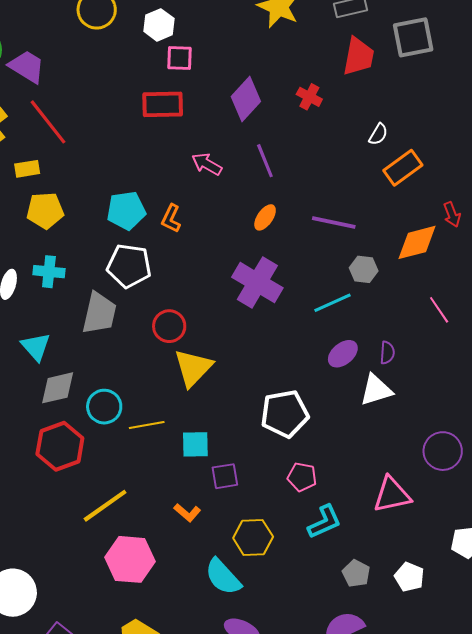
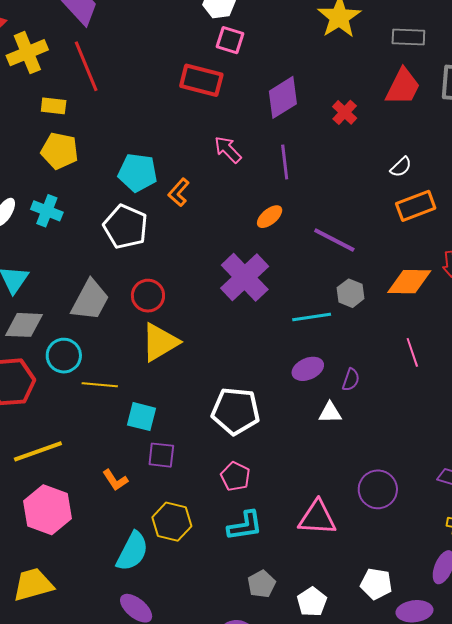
gray trapezoid: (99, 313) -> (90, 300), moved
white triangle: (376, 390) -> (330, 413), size x0.7
cyan semicircle: (223, 577) -> (132, 551), turned -126

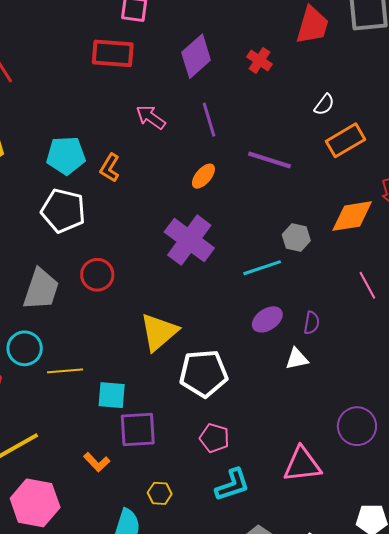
purple line: (334, 240) -> (270, 160), moved
yellow triangle: (160, 342) -> (159, 332), moved
purple square: (161, 455) -> (138, 430), size x1.4
yellow hexagon: (172, 522) -> (160, 493), size x0.6

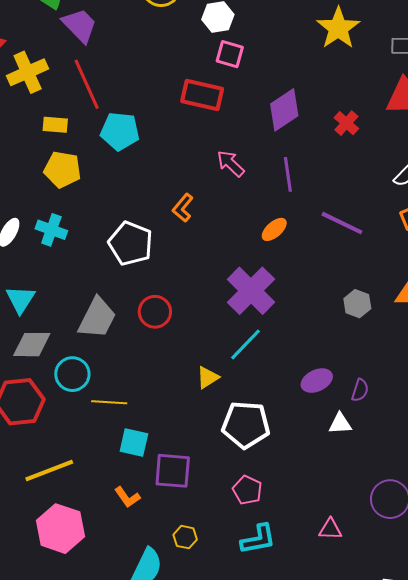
cyan pentagon: (66, 155) -> (120, 131), moved
cyan line: (262, 268) -> (245, 344), moved, turned -36
yellow triangle: (159, 332) -> (208, 377), size x0.6
cyan square: (112, 395) -> (134, 442), moved
pink triangle: (302, 465) -> (330, 529), size x0.6

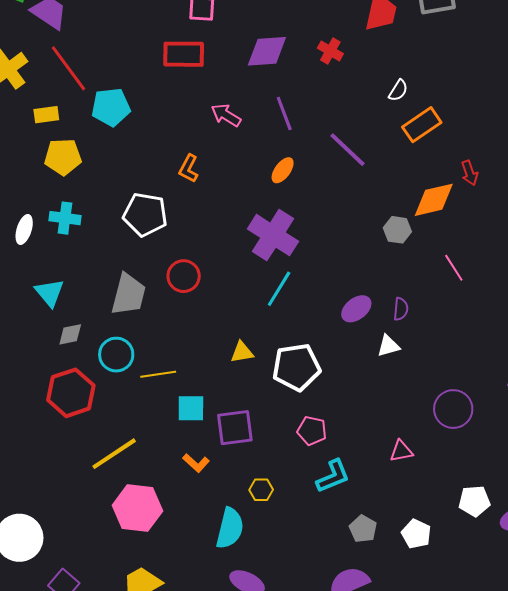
purple diamond: (284, 110) -> (267, 51), turned 42
purple line: (342, 223) -> (347, 150), turned 30
gray hexagon: (357, 304) -> (397, 230), moved
gray diamond: (32, 345) -> (70, 334), size x0.7
yellow triangle: (208, 377) -> (242, 352), moved, turned 35

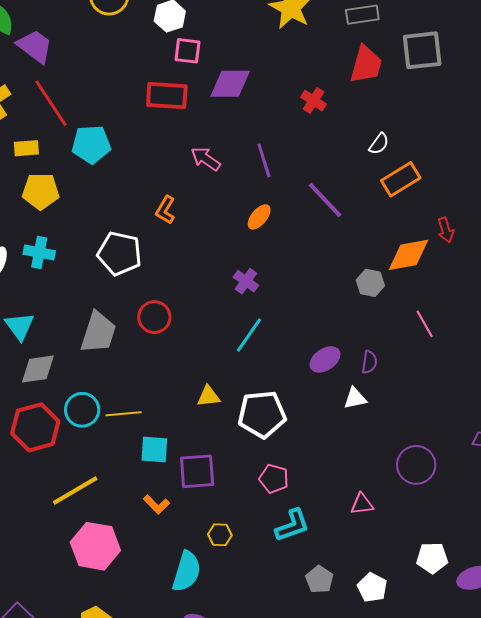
purple diamond: (267, 51) -> (230, 84), moved
purple cross: (273, 235) -> (246, 281), size x0.5
gray diamond: (70, 334) -> (38, 369), size x1.4
cyan circle: (116, 355) -> (82, 410), moved

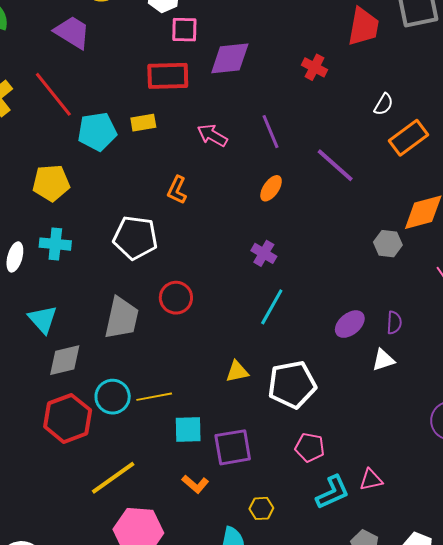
purple trapezoid: (35, 46) -> (72, 32), moved
yellow rectangle: (26, 148) -> (143, 123), moved
pink triangle: (362, 504) -> (371, 480), moved

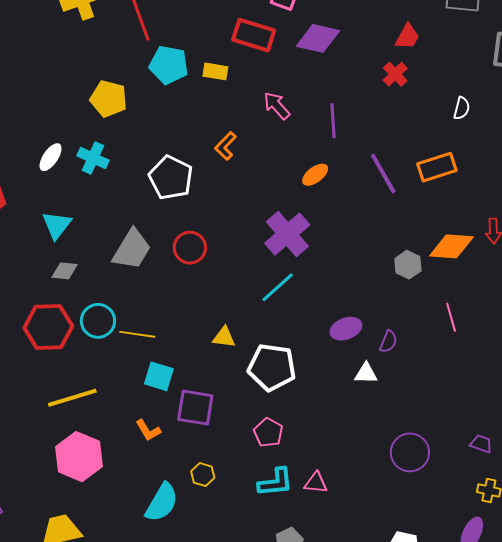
red trapezoid: (363, 27) -> (407, 37), moved, size x0.7
white semicircle: (384, 104) -> (462, 108), moved, turned -35
orange rectangle: (409, 138) -> (437, 167), moved
purple cross: (264, 253) -> (287, 234), size x1.8
gray diamond: (65, 360) -> (65, 271), size x0.7

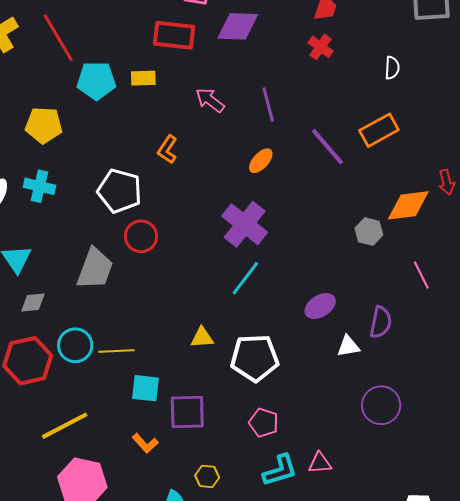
red circle: (190, 248) -> (141, 236), moved
purple semicircle: (388, 342) -> (381, 322), moved, size x1.4
purple circle: (410, 452) -> (381, 405), moved

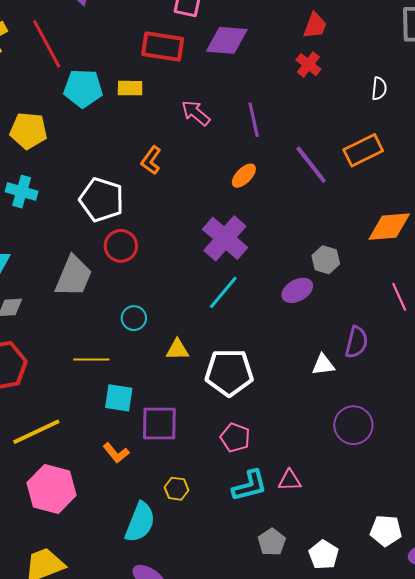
gray hexagon: (369, 232) -> (326, 260), moved
purple ellipse: (320, 306) -> (297, 290), moved
cyan circle: (75, 345) -> (134, 318), moved, size x0.7

